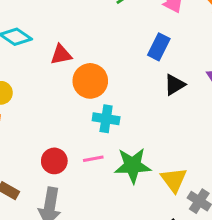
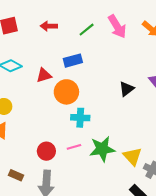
blue rectangle: (159, 47) -> (73, 61), moved, turned 54

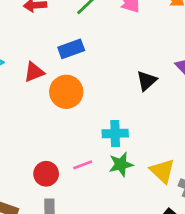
cyan cross: (80, 118) -> (115, 133), moved
green star: (102, 149) -> (121, 164), size x0.7

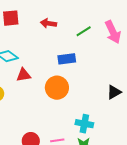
red triangle: (34, 72) -> (24, 75), moved

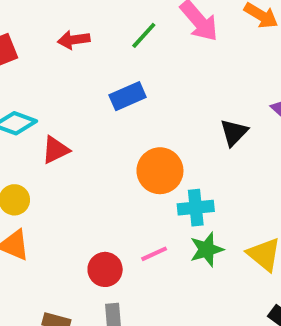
orange circle: (57, 88) -> (160, 171), moved

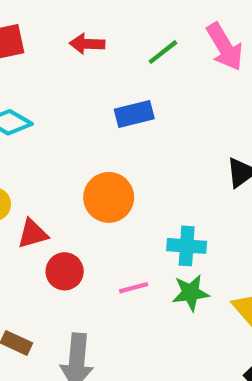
red triangle: (55, 150) -> (33, 234), moved
orange circle: (160, 171) -> (109, 197), moved
red circle: (105, 269) -> (65, 271), moved

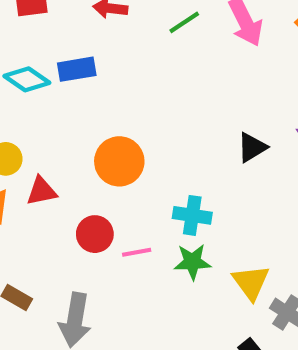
blue rectangle: (134, 114) -> (77, 69), moved
red circle: (65, 271) -> (95, 234), moved

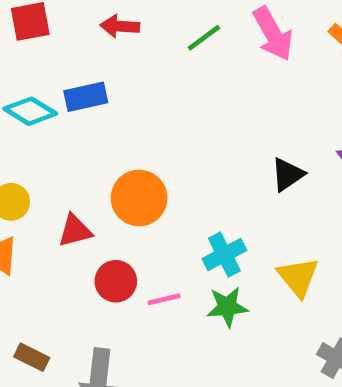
red triangle: (42, 191) -> (75, 231), moved
cyan cross: (192, 215) -> (224, 255), turned -33
yellow triangle: (251, 282) -> (298, 277), moved

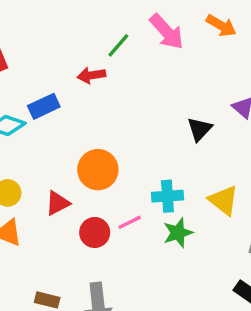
red arrow: (120, 26) -> (91, 75), moved
cyan cross: (224, 255) -> (167, 196), turned 36
pink line: (164, 299) -> (130, 222), moved

